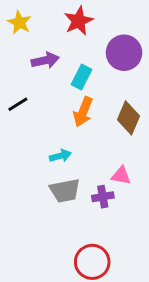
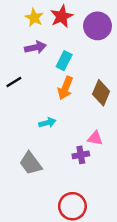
yellow star: (19, 22) -> (34, 18), moved
purple circle: (124, 53) -> (98, 26), moved
gray trapezoid: (65, 191) -> (31, 163), moved, turned 65

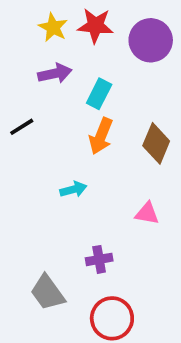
red star: (62, 16) -> (95, 26), turned 30
purple cross: (81, 155) -> (99, 259), moved
gray trapezoid: (31, 163) -> (48, 293), moved

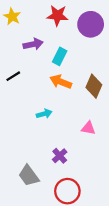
yellow star: (53, 27) -> (12, 17), moved
orange arrow: (101, 136) -> (61, 82), turned 90
purple cross: (99, 259) -> (60, 156), turned -32

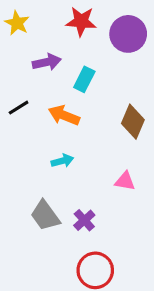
orange arrow: (61, 82) -> (64, 115), moved
gray trapezoid: (29, 176) -> (45, 216), moved

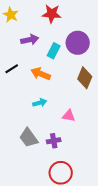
purple circle: (128, 34) -> (78, 43), moved
pink triangle: (125, 181) -> (69, 116), moved
purple cross: (84, 220) -> (54, 141), turned 32

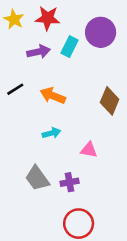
red star: (52, 14) -> (48, 18), moved
purple circle: (78, 43) -> (101, 32), moved
cyan rectangle: (54, 51) -> (70, 47), moved

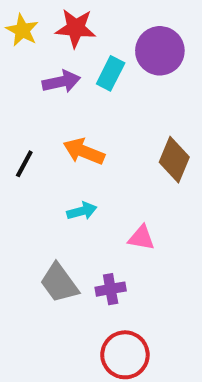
black line: (15, 89) -> (24, 164), moved, turned -30

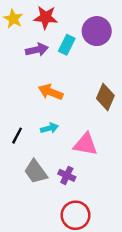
black line: (24, 164) -> (17, 136), moved
pink triangle: (141, 238) -> (85, 144), size x1.5
purple cross: (111, 289) -> (67, 175), turned 35

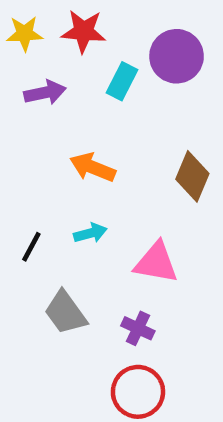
yellow star: (13, 19) -> (25, 34), turned -30
purple arrow: (37, 50) -> (45, 93), moved
purple cross: (67, 175) -> (138, 328), moved

